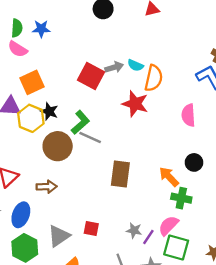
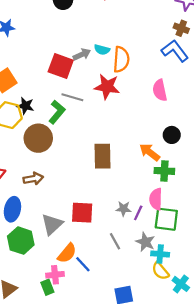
gray line: (90, 138) -> (72, 97), moved
pink semicircle: (168, 226) -> (156, 199), turned -35
red square: (91, 228) -> (82, 213), size x1.5

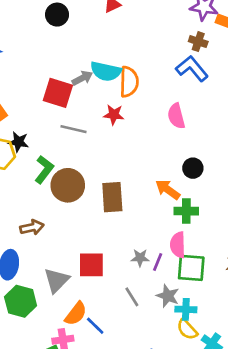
cyan semicircle: (102, 50) -> (106, 71), size x1.6
red star: (107, 87) -> (114, 115), size x0.7
green L-shape: (57, 112) -> (44, 169), moved
brown circle: (38, 138) -> (68, 185), moved

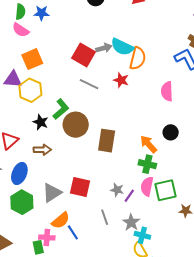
black star: (19, 142) -> (41, 122), moved
green cross: (186, 211) -> (147, 164), moved
green square: (191, 268) -> (166, 190), moved, turned -30

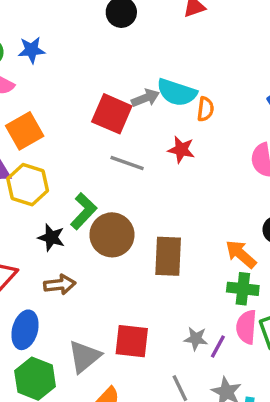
orange semicircle: (138, 58) -> (205, 109), size x0.6

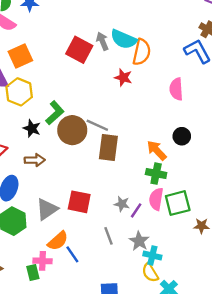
gray arrow: (145, 98) -> (102, 41), turned -96
orange semicircle: (205, 109) -> (142, 52), size x1.6
gray line: (127, 163) -> (97, 125), moved

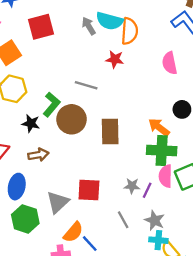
red square: (79, 50) -> (41, 27), moved, turned -35
gray line: (97, 125) -> (86, 85), moved
green cross: (156, 174) -> (162, 150), size x1.4
cyan cross: (152, 255) -> (158, 240), moved

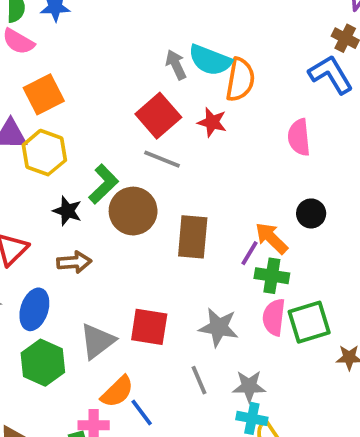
red square: (41, 27) -> (158, 116), moved, turned -32
green cross: (162, 150) -> (272, 276), size x0.7
gray star: (132, 186) -> (219, 327), size x1.5
purple line: (147, 190) -> (249, 253), moved
gray star: (155, 220) -> (249, 386), turned -30

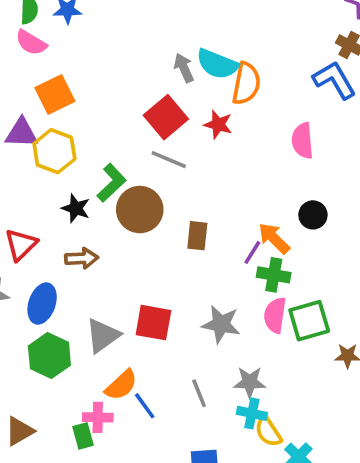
brown rectangle: (193, 237) -> (197, 236), size x0.7
gray line: (199, 380) -> (199, 393), moved

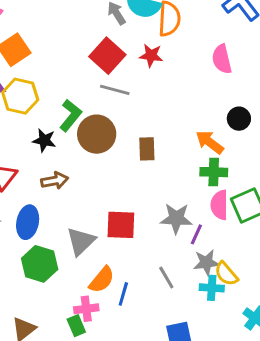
purple line: (252, 252) -> (196, 234), moved
blue line: (145, 406) -> (123, 294), turned 60
yellow semicircle: (268, 432) -> (226, 274), moved

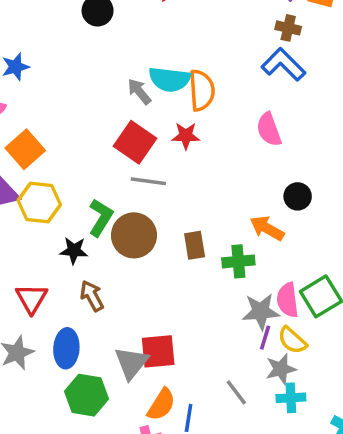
green cross: (214, 172) -> (238, 261), moved
brown arrow: (55, 181) -> (92, 296), turned -100
gray star: (176, 218) -> (261, 311), moved
red square: (121, 225) -> (158, 351), moved
yellow semicircle: (226, 274) -> (292, 340), moved

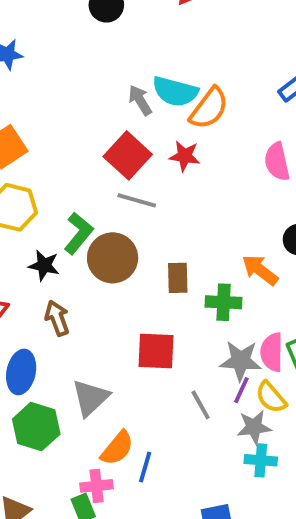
orange semicircle: (202, 90) -> (209, 108), turned 33
red square: (158, 351) -> (156, 351), moved
gray line: (236, 392) -> (201, 405), moved

